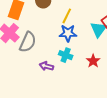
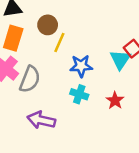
yellow line: (67, 16) -> (59, 43), moved
purple arrow: (46, 66) -> (41, 120), moved, size x1.5

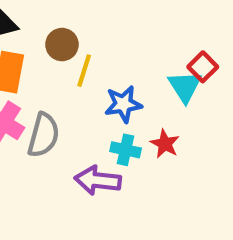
red star: (115, 100) -> (165, 144), moved
purple arrow: (41, 120) -> (98, 180), moved

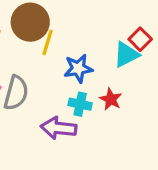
brown circle: (62, 45) -> (30, 22), size x1.5
cyan triangle: (185, 86) -> (126, 55), turned 36

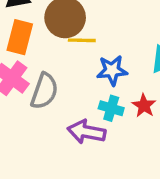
yellow line: (48, 42) -> (82, 40), turned 70

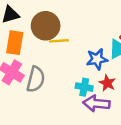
blue star: (112, 70) -> (97, 59), moved
purple arrow: (86, 132) -> (96, 103), moved

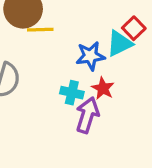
purple arrow: (96, 103) -> (87, 115), turned 100

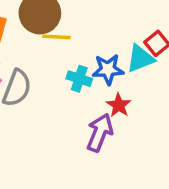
cyan cross: (72, 93) -> (79, 79), moved

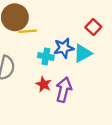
cyan triangle: (140, 59) -> (83, 53), moved
red star: (119, 105) -> (44, 84), moved

